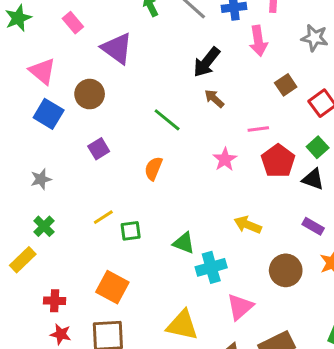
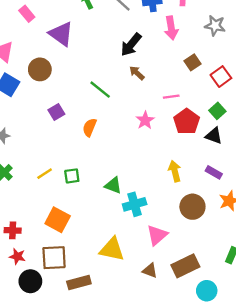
purple square: (99, 149) -> (56, 112), moved
yellow line: (103, 217) -> (45, 174), moved
yellow arrow: (248, 225) -> (175, 171), moved, turned 54

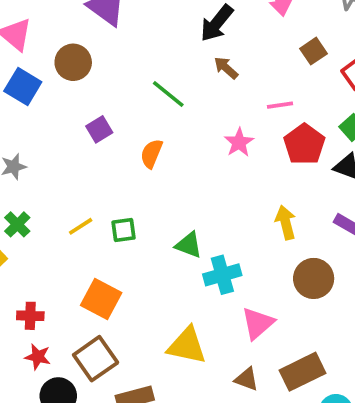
brown square: (54, 258) -> (96, 359), turned -32

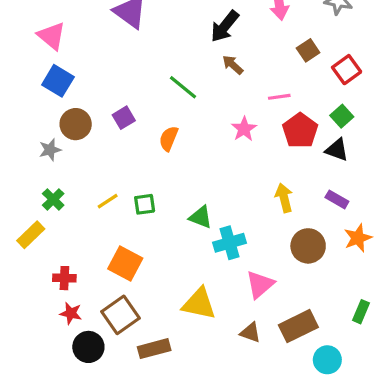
brown circle: (73, 62) -> (76, 124), moved

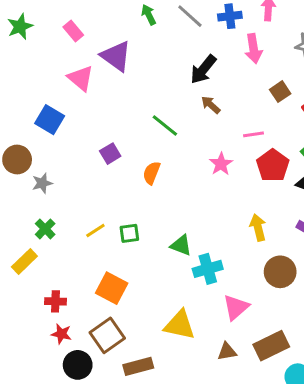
pink triangle: (52, 36) -> (81, 78), moved
brown circle: (76, 124) -> (17, 160), moved
brown triangle: (250, 333) -> (227, 352), turned -30

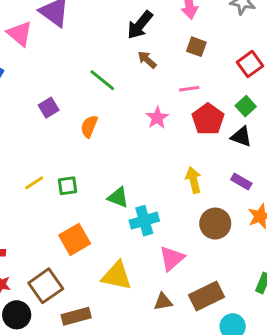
brown square: (280, 92) -> (196, 47), moved, turned -36
orange square: (112, 288) -> (75, 239), moved, turned 32

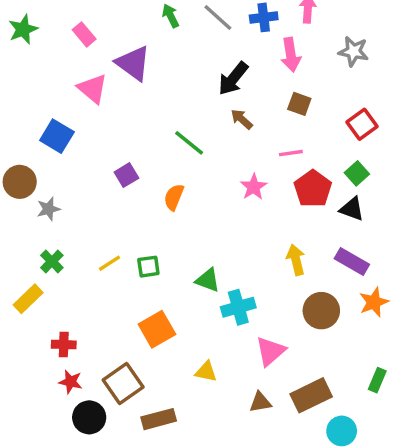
purple rectangle: (241, 181) -> (352, 261), size x1.4
yellow triangle: (117, 276) -> (206, 372), size x0.6

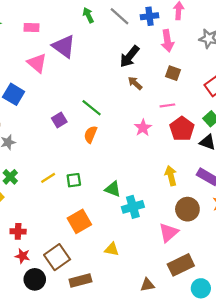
pink rectangle: (84, 34) -> (31, 27), turned -48
green line: (189, 143) -> (92, 108), moved
pink triangle: (270, 351) -> (169, 233), moved
brown triangle: (260, 402) -> (147, 285), moved

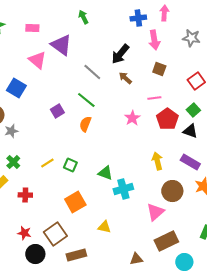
gray line: (119, 16) -> (92, 72), moved
green square: (74, 180) -> (70, 165), turned 32
red cross: (18, 231) -> (25, 195), moved

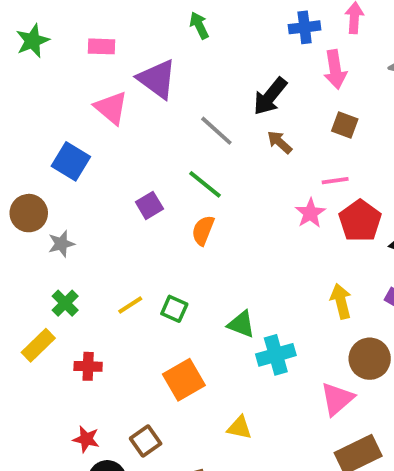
pink star: (132, 118) -> (310, 213), moved
brown square: (55, 234) -> (146, 441), size x0.7

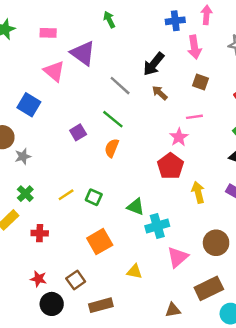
red pentagon: (360, 221) -> (170, 166), moved
brown circle: (370, 359) -> (216, 243), moved
pink triangle: (337, 399) -> (178, 257), moved

